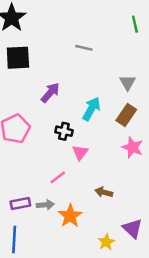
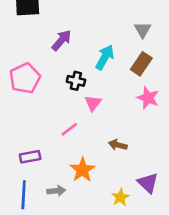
gray arrow: (45, 205) -> (56, 191), moved

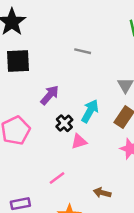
black cross: (76, 81) -> (64, 123), moved, turned 35
pink triangle: (93, 103) -> (79, 141), moved, turned 35

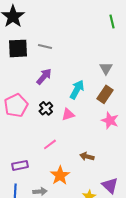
gray line: (83, 51) -> (45, 46), moved
black cross: (64, 123) -> (46, 108), moved

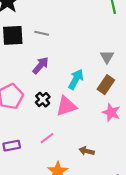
pink triangle: (68, 114) -> (66, 106), size x1.5
purple rectangle: (20, 165) -> (12, 146), moved

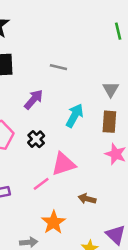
gray line: (42, 33) -> (58, 67), moved
brown rectangle: (106, 85) -> (109, 122), turned -30
pink triangle: (66, 106) -> (63, 164), moved

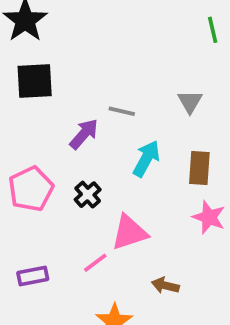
gray line: (58, 67) -> (122, 111), moved
gray triangle: (111, 89) -> (190, 102), moved

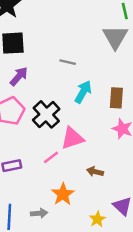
gray triangle: (190, 102) -> (115, 37), moved, size x1.6
purple arrow: (84, 134) -> (19, 76), moved
black cross: (88, 195) -> (46, 114), size x1.6

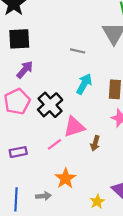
gray line: (68, 62) -> (78, 51), moved
brown arrow: (95, 172) -> (95, 143), moved, turned -88

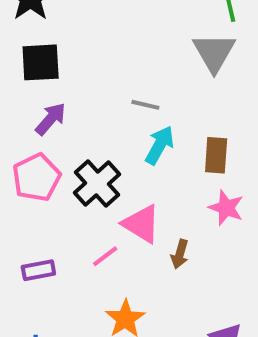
gray line: (78, 51) -> (145, 105), moved
pink triangle: (74, 127) -> (141, 224), turned 50

